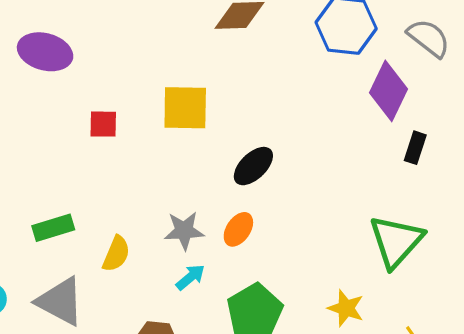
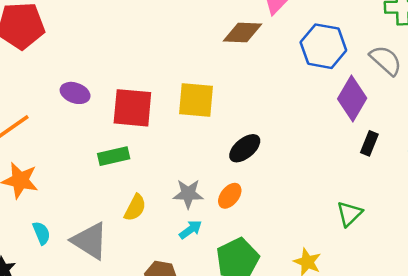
purple ellipse: (45, 52) -> (75, 93), moved, size x0.7
red square: (103, 124) -> (132, 108), size x1.8
green rectangle: (53, 228) -> (114, 156), moved
green triangle: (396, 241) -> (349, 214), size x0.6

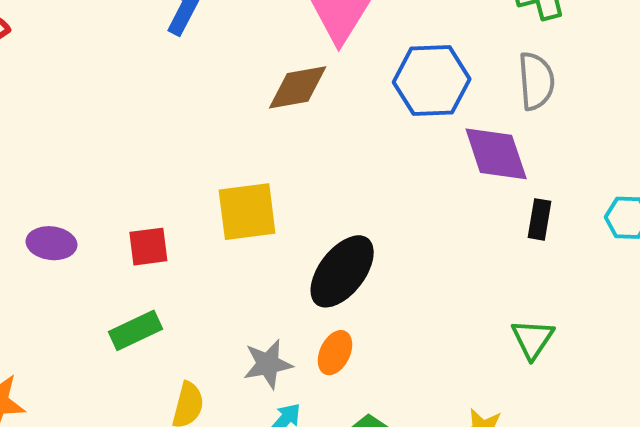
gray semicircle: (386, 60) -> (536, 81), turned 56
purple diamond: (352, 98) -> (496, 154), turned -36
red square: (132, 108) -> (148, 247), size x0.6
black ellipse: (245, 148) -> (342, 271), size x1.4

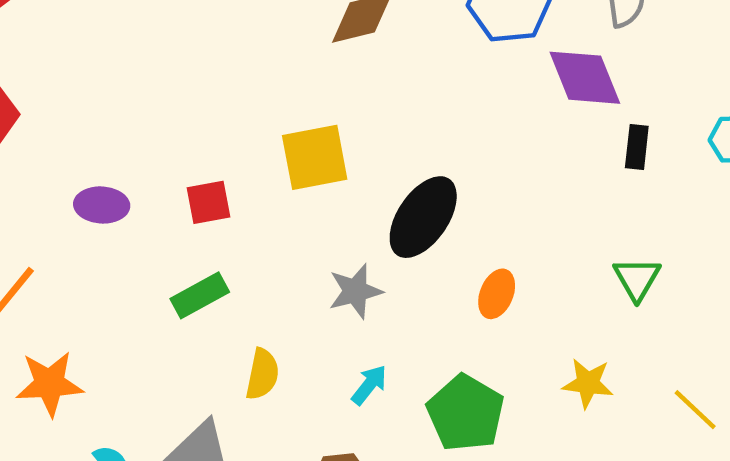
orange ellipse: (335, 353) -> (497, 294), moved
gray star: (268, 364) -> (355, 291), moved

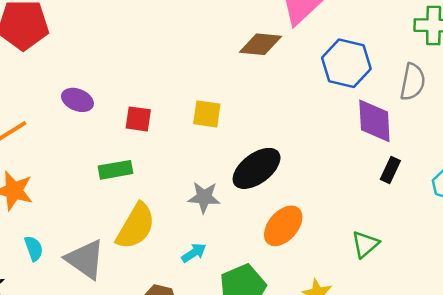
yellow square: (315, 157) -> (207, 114), size x0.7
orange ellipse: (497, 294) -> (283, 226), size x1.5
yellow semicircle: (262, 374) -> (136, 226), size x1.6

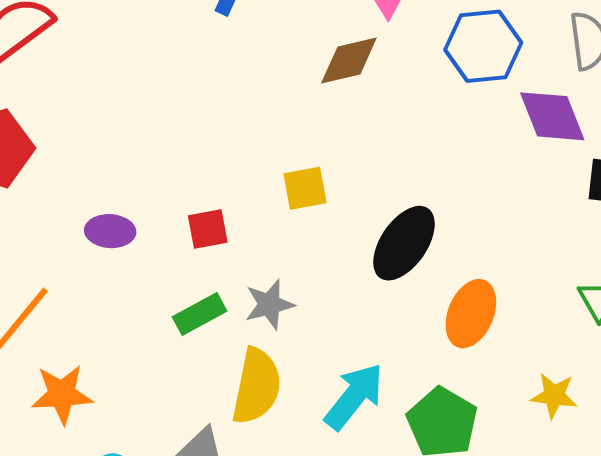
gray star: (204, 197) -> (269, 304), moved
cyan arrow: (194, 253) -> (354, 396), size x1.8

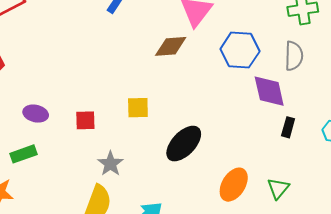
gray star: (269, 304) -> (110, 164), turned -30
green rectangle: (200, 314) -> (24, 154), moved
orange ellipse: (471, 314) -> (234, 185), moved

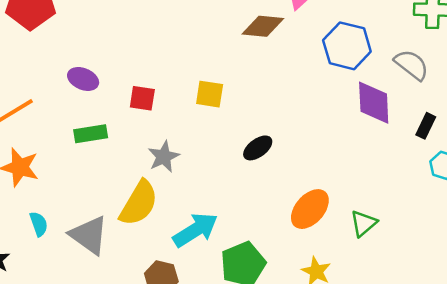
gray semicircle: (294, 56) -> (411, 65), turned -64
black rectangle: (288, 127) -> (426, 126), moved
black ellipse: (184, 144) -> (258, 148), size x0.6
green rectangle: (24, 154) -> (91, 134), moved

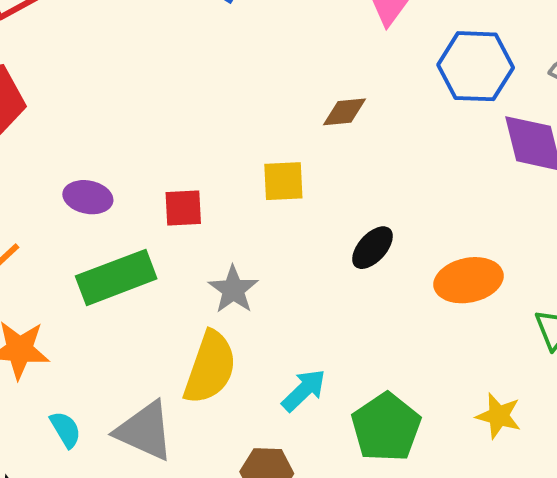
brown diamond: (263, 26) -> (344, 112), moved, size x0.7
green rectangle: (91, 134) -> (116, 277), size x1.5
orange ellipse: (310, 209) -> (469, 280), moved, turned 48
cyan arrow: (195, 230) -> (304, 390), size x0.7

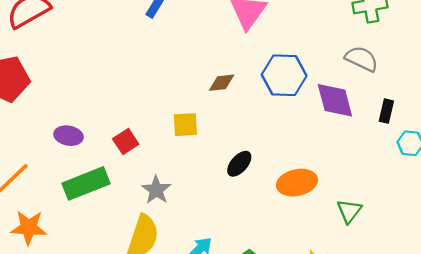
blue hexagon: (476, 66) -> (284, 75), moved
red square: (183, 208) -> (126, 141), turned -30

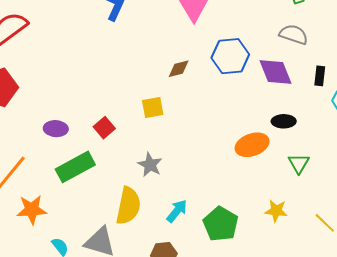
black ellipse: (239, 164) -> (284, 121), moved, turned 55
gray star: (156, 190) -> (150, 165), moved

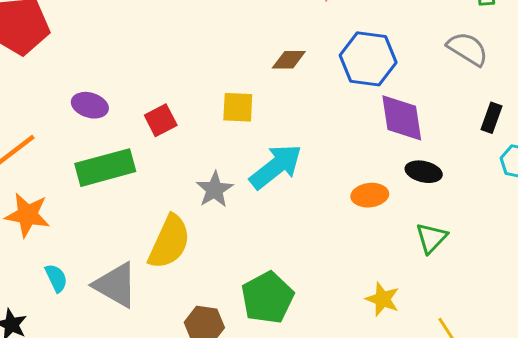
purple diamond: (275, 72) -> (402, 118), moved
orange ellipse: (252, 145) -> (370, 195), size x0.7
cyan arrow: (177, 211) -> (276, 167), moved, size x1.5
green pentagon: (221, 224) -> (267, 298), moved

